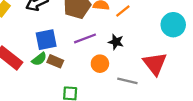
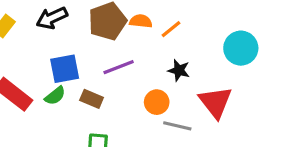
black star: (116, 42) -> (179, 70), moved
brown rectangle: (55, 61) -> (92, 99), moved
orange circle: (100, 64) -> (157, 102), moved

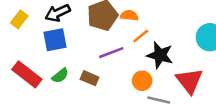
orange line: (171, 29) -> (141, 36), moved
blue square: (65, 69) -> (55, 40), moved
black star: (179, 70) -> (160, 55), size x1.5

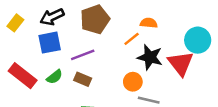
orange semicircle: (129, 15) -> (149, 23), moved
purple line: (111, 53) -> (83, 55), moved
red triangle: (189, 81) -> (181, 63), moved

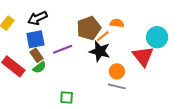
brown pentagon: (95, 19) -> (89, 28), moved
black star: (150, 57) -> (100, 51), moved
brown rectangle: (83, 79) -> (36, 55), moved, turned 32
orange circle: (133, 82) -> (117, 71), moved

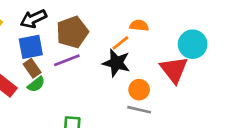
brown pentagon: (89, 28) -> (72, 32), moved

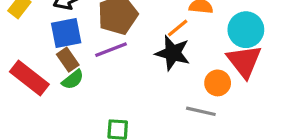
cyan circle: (193, 44) -> (246, 30), moved
orange circle: (139, 90) -> (218, 83), moved

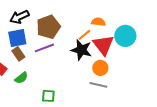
red triangle: (244, 61) -> (103, 45), moved
green semicircle: (73, 80) -> (21, 78), moved
orange circle: (218, 83) -> (100, 68), moved

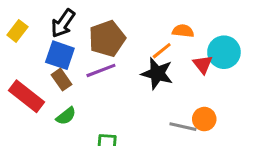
black arrow: (19, 17) -> (63, 23), turned -30
blue square: (17, 38) -> (60, 55), turned 30
red triangle: (103, 45) -> (203, 64), moved, size x0.6
orange circle: (100, 68) -> (204, 119), moved

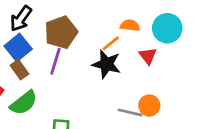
cyan circle: (224, 52) -> (167, 28), moved
blue square: (60, 55) -> (18, 48), turned 32
purple line: (101, 70) -> (55, 61), turned -52
green semicircle: (66, 116) -> (24, 103), size x1.5

